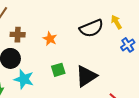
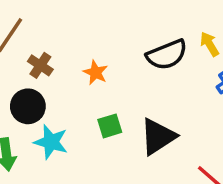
brown cross: (18, 35) -> (40, 65), turned 32

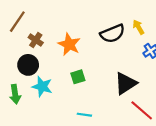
orange star: (96, 72) -> (69, 44), size x1.5
black triangle: (158, 137) -> (125, 83), moved

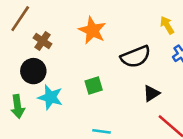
black semicircle: (112, 34) -> (136, 57), moved
orange star: (69, 44) -> (92, 30), moved
black triangle: (125, 83) -> (151, 93), size x0.6

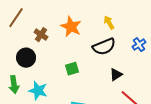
yellow arrow: (167, 25) -> (109, 23), moved
brown cross: (43, 41) -> (41, 35), moved
cyan star: (50, 97) -> (38, 91), moved

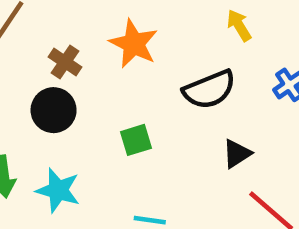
yellow arrow: (109, 23) -> (239, 25), moved
black circle: (26, 58) -> (54, 110), moved

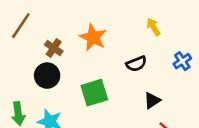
black semicircle: (209, 90) -> (136, 64), size x0.7
green square: (136, 140) -> (94, 93), size x1.5

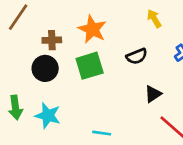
brown cross: (54, 48) -> (52, 40), turned -36
green square: (94, 93) -> (90, 66), moved

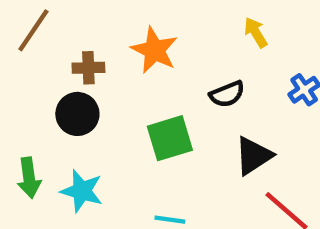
green square: (90, 66) -> (170, 138), moved
black triangle: (153, 94) -> (253, 156), size x1.4

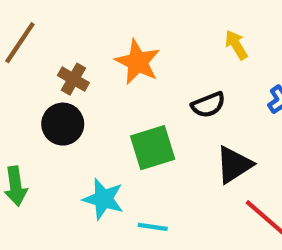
brown cross: (88, 68) -> (73, 79), turned 32
cyan star: (82, 191) -> (103, 199), moved

